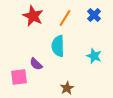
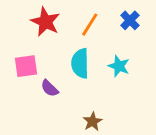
cyan star: (94, 56) -> (119, 66), moved
pink square: (19, 77) -> (26, 66), moved

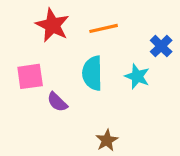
blue cross: (130, 20) -> (161, 46), moved
orange line: (90, 25) -> (104, 28), turned 45

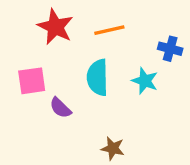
blue cross: (161, 46) -> (170, 49), turned -30
brown star: (107, 140) -> (113, 148), turned -30

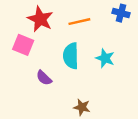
blue cross: (170, 49) -> (121, 13), moved
pink square: (32, 81) -> (23, 45), moved, turned 30

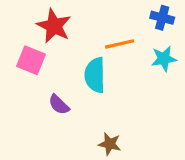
orange line: (79, 22) -> (120, 44), moved
cyan star: (105, 58) -> (164, 59), moved, turned -30

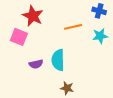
cyan semicircle: (95, 75) -> (58, 60), moved
purple semicircle: (59, 105) -> (36, 64), turned -56

